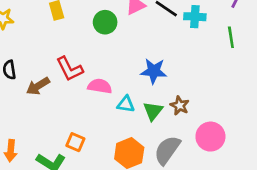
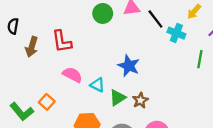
brown arrow: (38, 86) -> (32, 47), turned -60
pink semicircle: (100, 86) -> (72, 75), moved

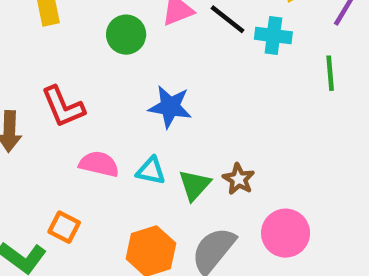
blue star: (129, 66) -> (170, 107), moved

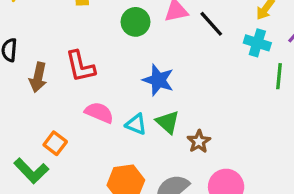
cyan cross: (273, 36) -> (257, 43), moved
green triangle: (194, 185) -> (168, 122), moved, turned -40
orange square: (64, 227) -> (55, 143), moved

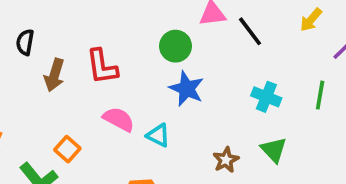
green circle: (135, 22) -> (176, 46), moved
cyan cross: (257, 43) -> (266, 97), moved
green triangle: (168, 122) -> (274, 150), moved

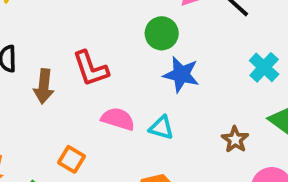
cyan cross: (266, 97) -> (264, 67), turned 32

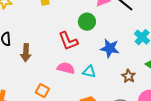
red L-shape: (91, 69) -> (68, 41), moved
blue star: (181, 74) -> (110, 48), moved

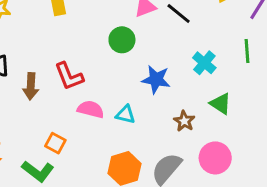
red L-shape: (68, 41) -> (69, 76), moved

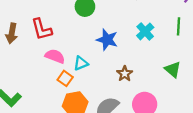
green triangle: (221, 104) -> (173, 69), moved
cyan triangle: (125, 114) -> (81, 63), turned -42
orange square: (55, 143) -> (65, 78), moved

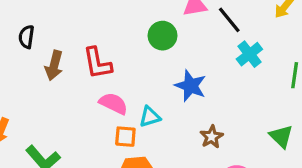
cyan cross: (145, 31) -> (249, 54), moved
orange square: (65, 78) -> (125, 137), turned -35

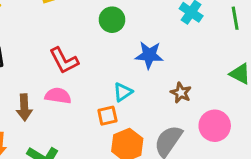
brown arrow: (54, 65) -> (24, 107), moved
pink semicircle: (113, 103) -> (58, 96), moved

